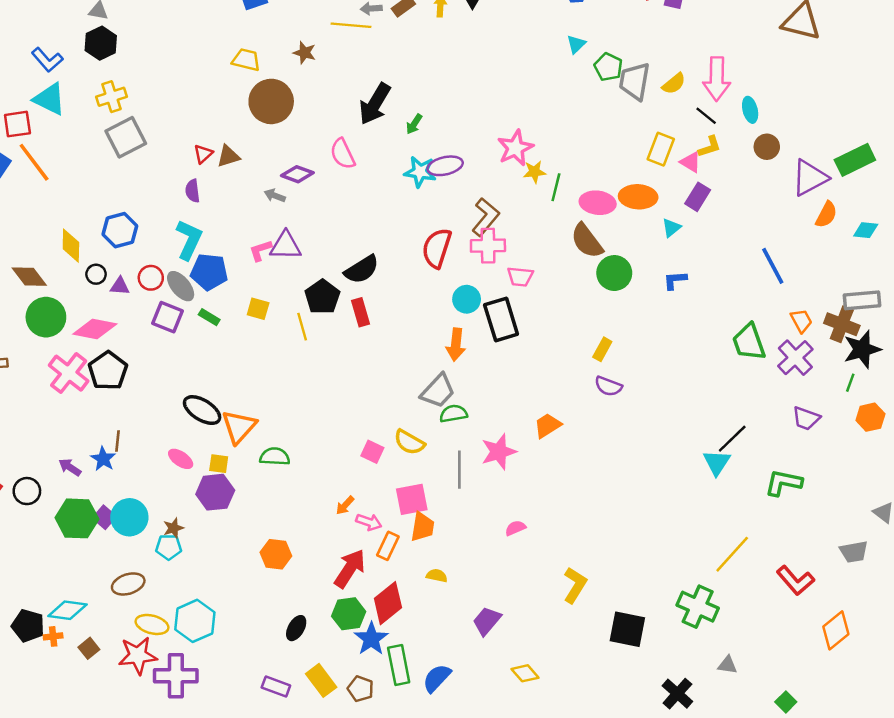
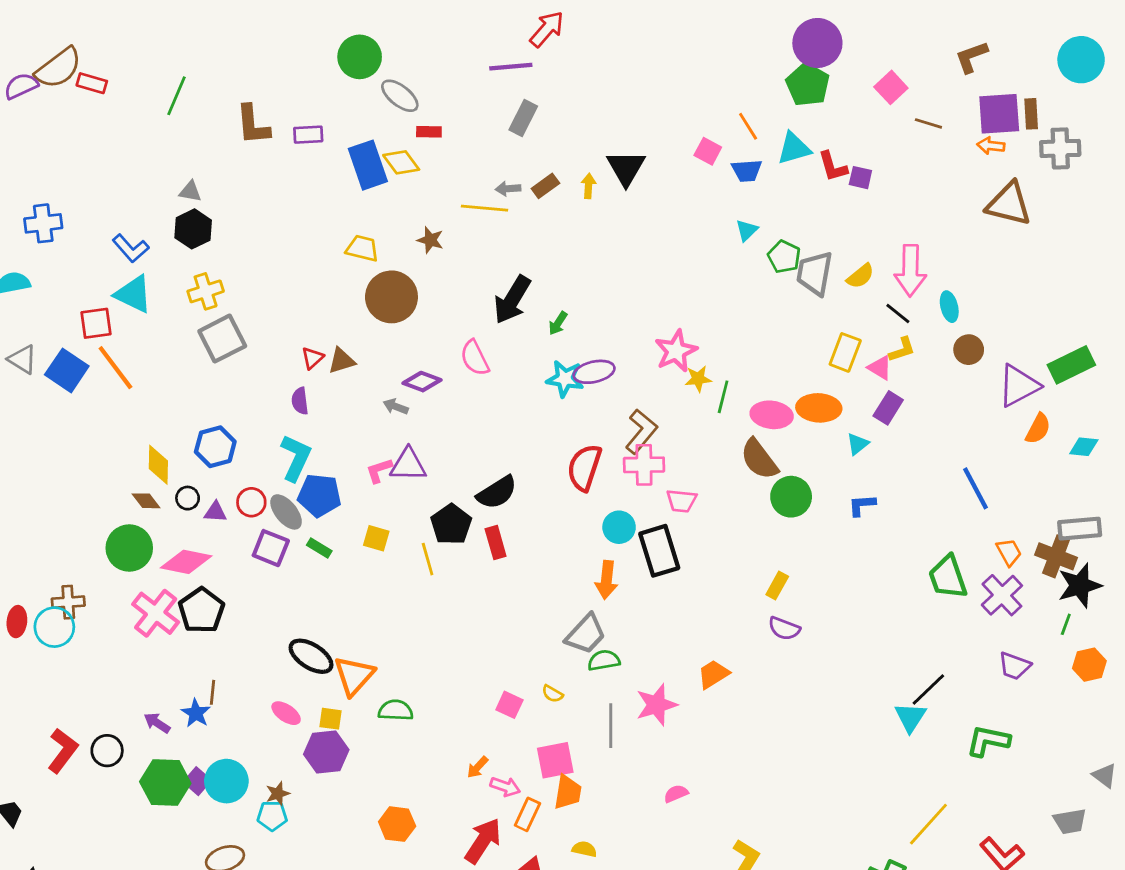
brown diamond: (29, 277) -> (146, 501), moved, size x0.7
yellow semicircle: (409, 442) -> (552, 694), size x0.6

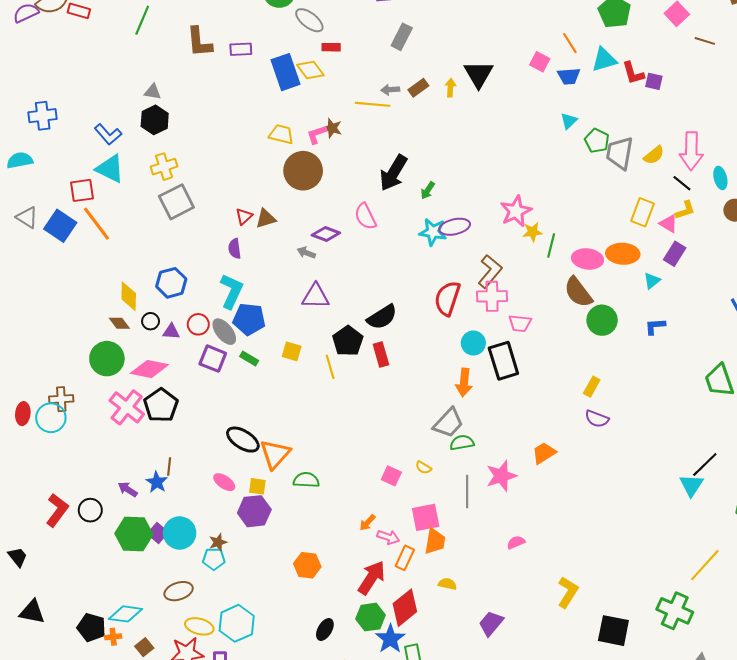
pink L-shape: (379, 470) -> (317, 134), moved

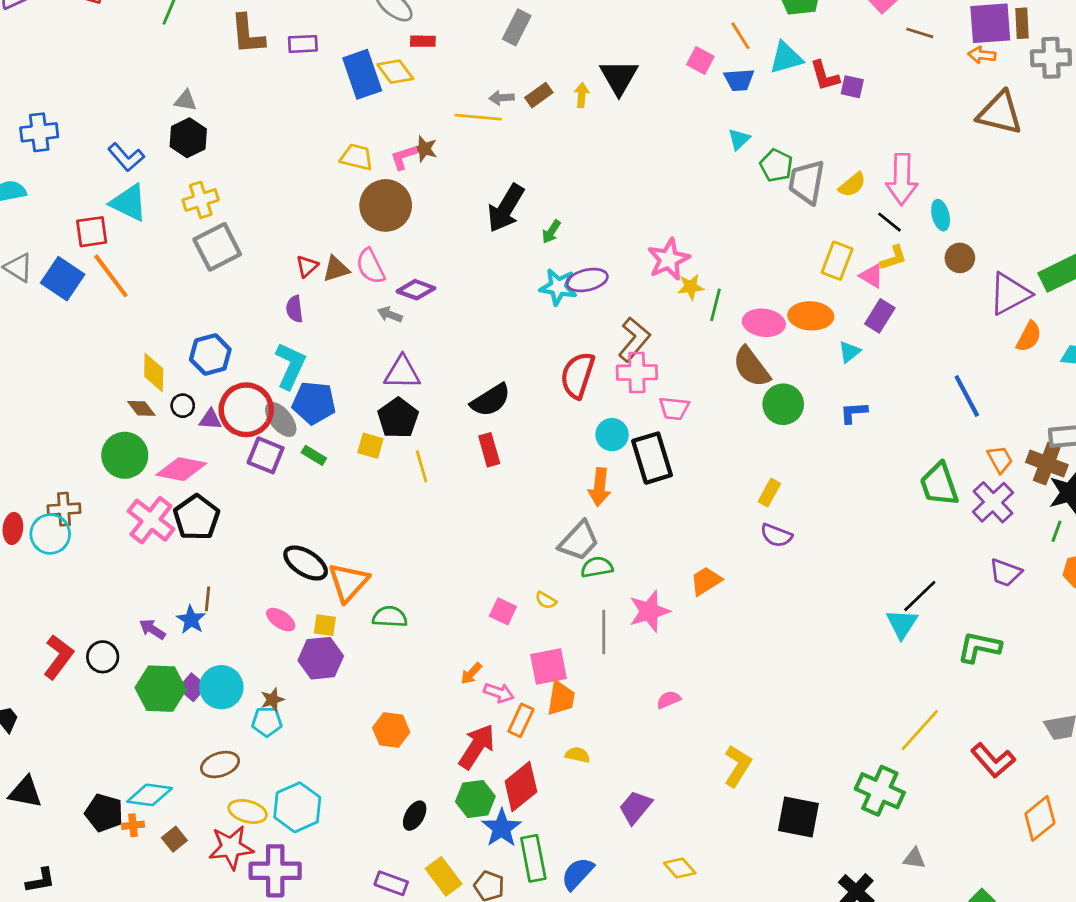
pink semicircle: (365, 216) -> (370, 266), moved
red circle: (198, 324) -> (246, 410), size x1.8
black pentagon: (348, 341) -> (398, 418), moved

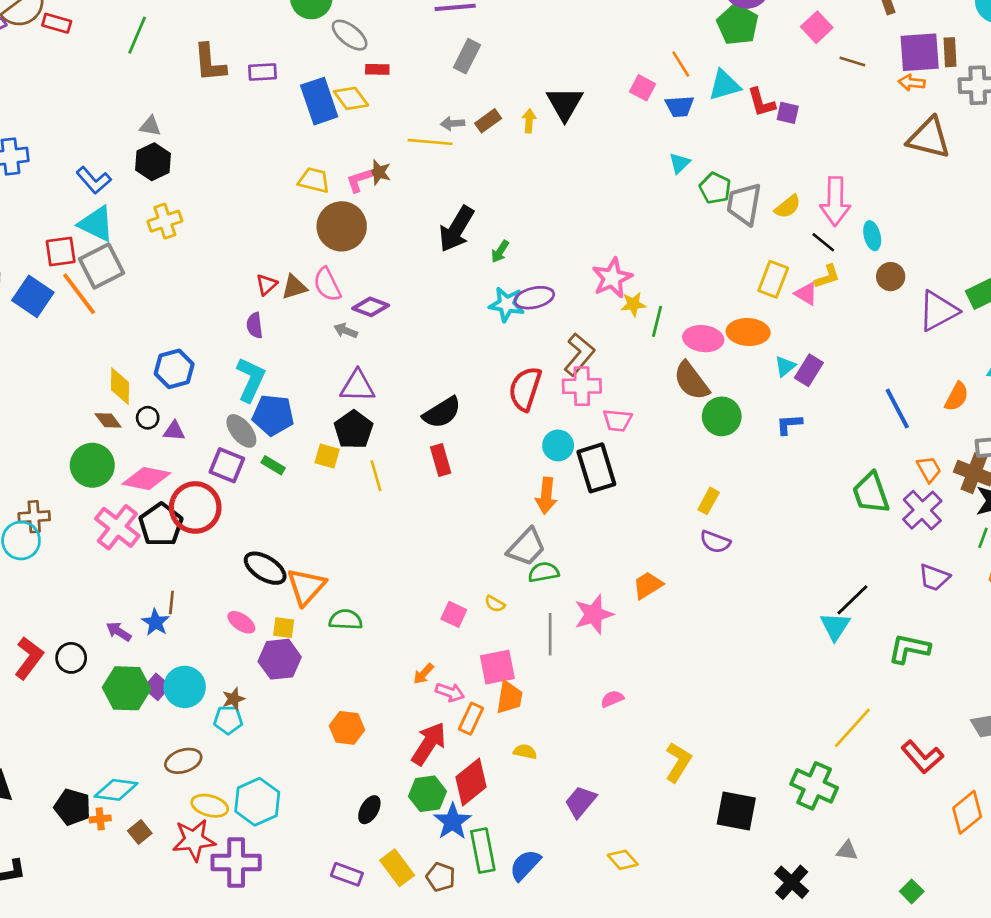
gray square: (217, 247) -> (102, 266), moved
purple rectangle: (880, 316) -> (809, 370), moved
orange semicircle: (1029, 337) -> (957, 397), moved
red circle: (246, 410) -> (195, 507), moved

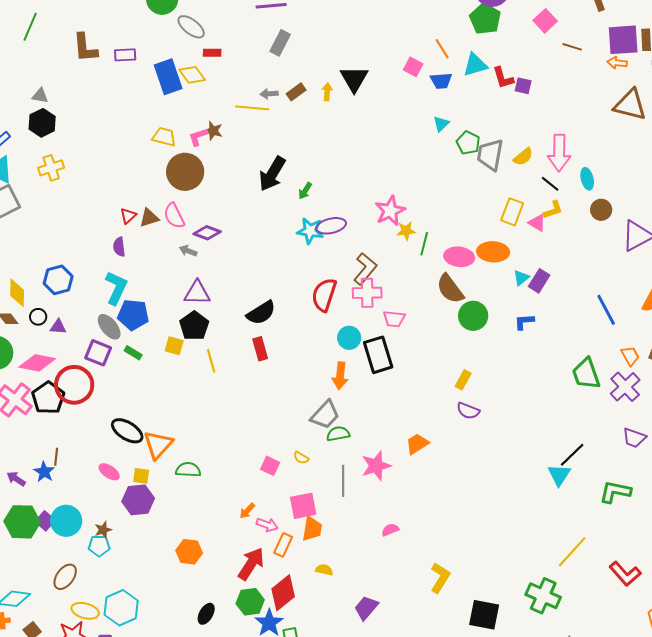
brown ellipse: (183, 761) -> (65, 577), turned -36

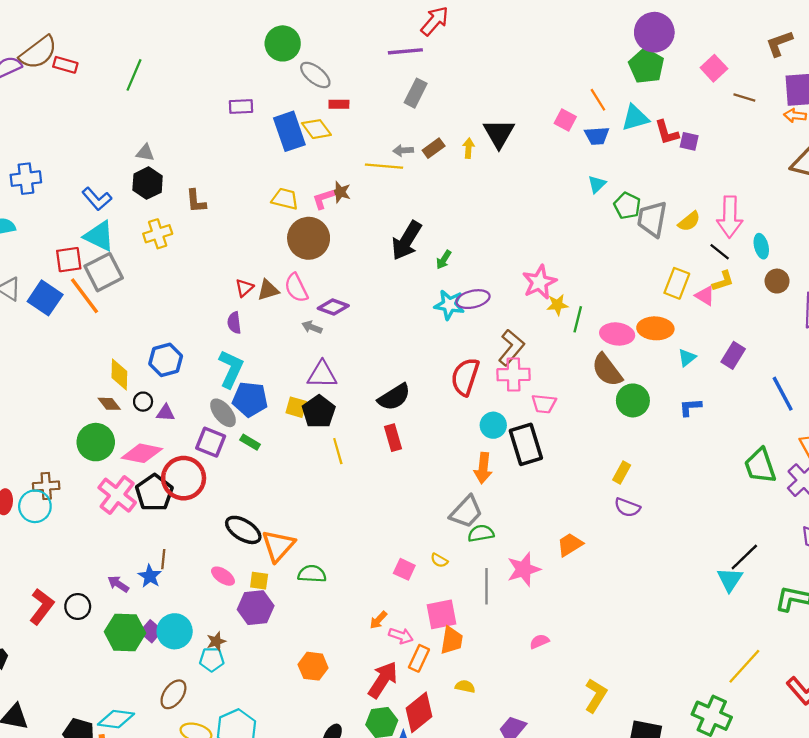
brown L-shape: (85, 48) -> (196, 201), moved, size x0.7
purple rectangle: (539, 281) -> (733, 355), moved
yellow square: (174, 346) -> (296, 407), moved

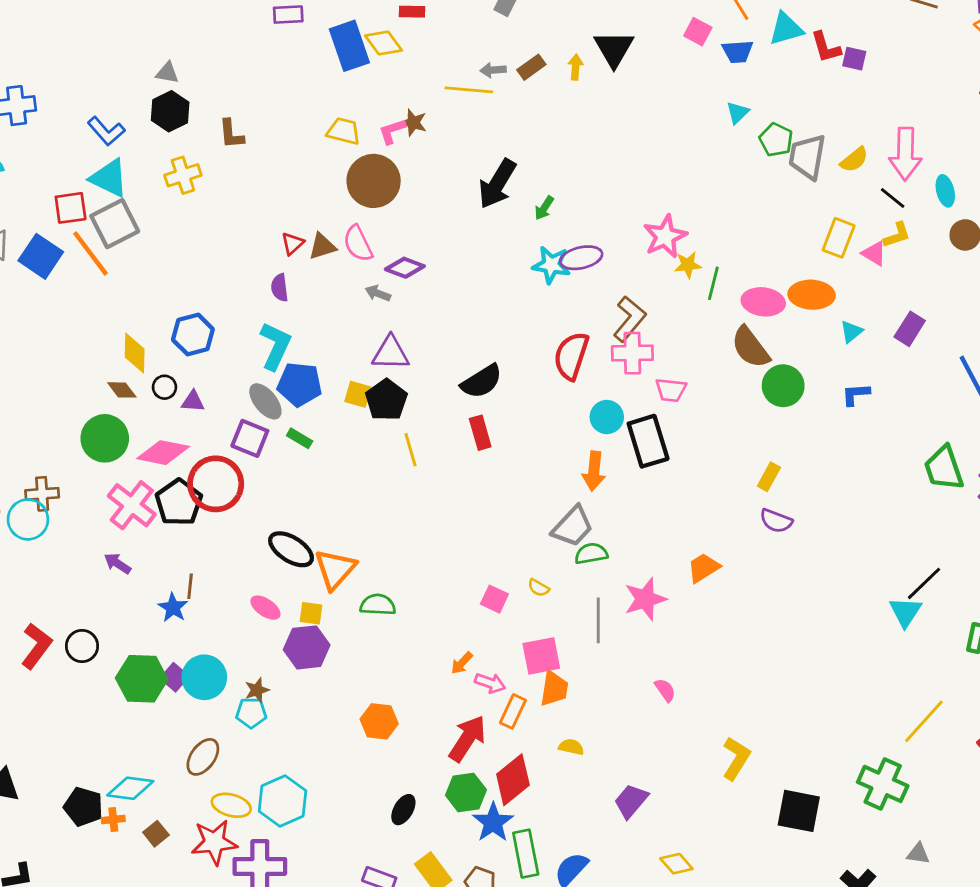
purple arrow: (118, 584) -> (118, 564), moved
pink semicircle: (539, 641) -> (665, 690), turned 78

